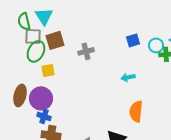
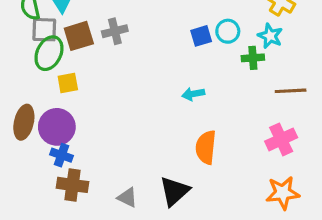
cyan circle: (156, 45) -> (228, 31), moved
gray cross: (86, 51) -> (115, 31), moved

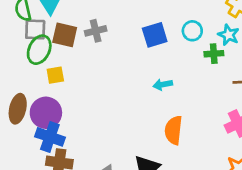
brown square: (79, 36) -> (65, 35), turned 30
blue square: (201, 36) -> (155, 35), moved, size x1.4
blue cross: (62, 155) -> (50, 137), size x1.5

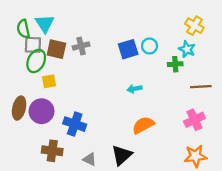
cyan circle: (192, 31) -> (150, 46), moved
orange semicircle: (174, 130) -> (143, 125), turned 55
blue cross: (50, 137) -> (75, 124), moved

